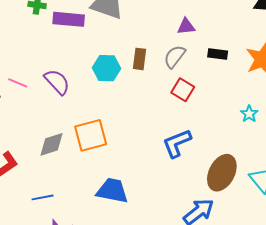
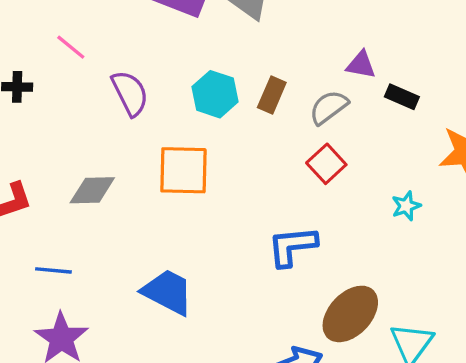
black rectangle: (218, 54) -> (402, 97), moved
pink line: (18, 83) -> (71, 47), moved
cyan star: (249, 114) -> (406, 206), moved
orange square: (91, 135) -> (183, 170), moved

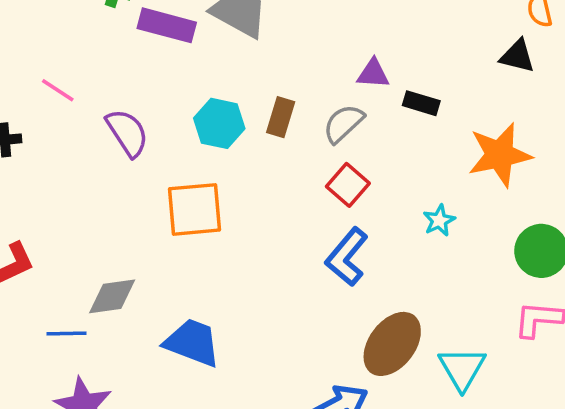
gray diamond: (92, 190) -> (112, 296), moved
blue L-shape: (292, 246) -> (347, 257), moved, turned -38

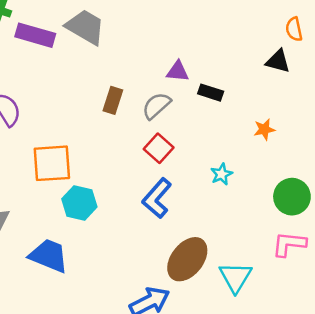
cyan hexagon: (219, 123) -> (79, 203), moved
orange star: (500, 155) -> (264, 129), size x0.5

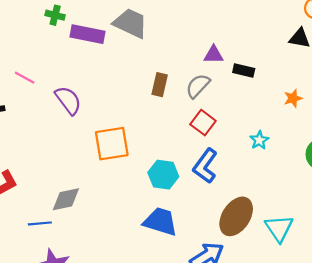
cyan hexagon: (79, 203) -> (163, 175), moved
blue trapezoid: (49, 256) -> (160, 221), moved

